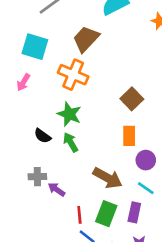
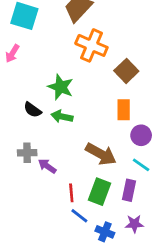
orange cross: (73, 75) -> (91, 45), moved
green arrow: (71, 142) -> (62, 117), turned -48

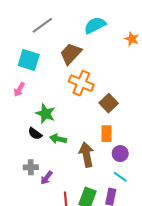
green star: (61, 87) -> (45, 114), moved
brown arrow: (101, 154) -> (87, 155), moved, turned -130
purple arrow: (47, 166) -> (47, 178), turned -88

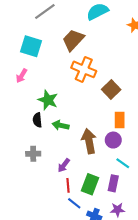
black semicircle: (35, 134) -> (37, 120), turned 48
orange rectangle: (107, 134) -> (120, 120), moved
purple circle: (120, 154) -> (113, 140), moved
purple arrow: (47, 178) -> (64, 165), moved

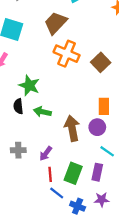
brown square: (111, 89) -> (101, 62), moved
gray cross: (33, 154) -> (18, 150), moved

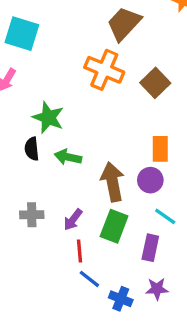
brown trapezoid: (56, 23) -> (124, 24), moved
green rectangle: (73, 173) -> (114, 226), moved

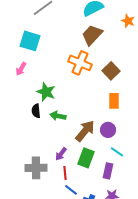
orange rectangle: (160, 149) -> (114, 101), moved
brown arrow: (112, 182) -> (85, 131), turned 50
gray cross: (32, 215) -> (36, 168), moved, size x1.5

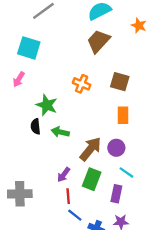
orange cross: (80, 63) -> (82, 84), moved, size x0.7
brown square: (111, 71) -> (120, 82), turned -30
gray cross: (36, 168) -> (20, 194), moved

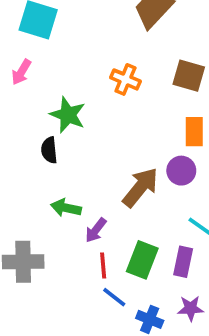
green arrow: (60, 132) -> (66, 208), moved
purple circle: (116, 148) -> (181, 171), moved
green rectangle: (92, 179) -> (142, 260), moved

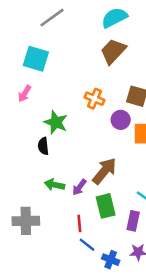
purple circle: (181, 171) -> (121, 120), moved
purple arrow: (96, 230) -> (79, 187), moved
green rectangle: (142, 260) -> (106, 206), moved, turned -35

